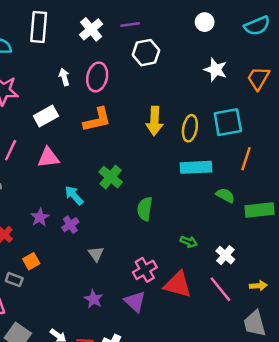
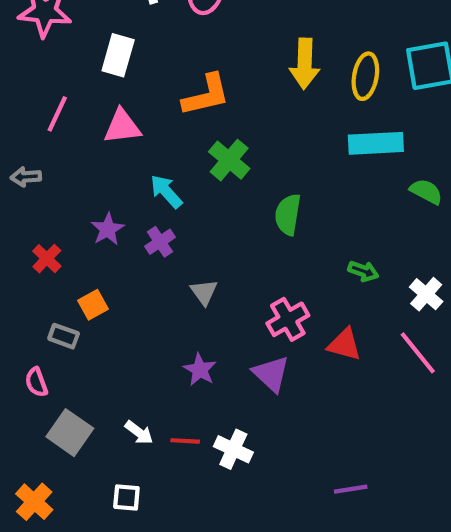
white rectangle: (46, 116) -> (118, 55), turned -45
orange L-shape: (97, 120) -> (206, 95), moved
red triangle: (178, 284) -> (344, 344), size x0.7

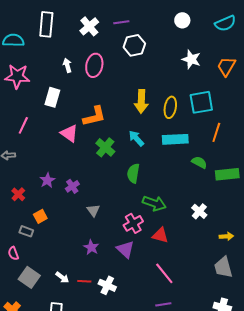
pink triangle: (122, 127) -> (69, 133), moved, turned 42
cyan arrow: (166, 191) -> (136, 138), moved
green arrow: (363, 271) -> (154, 203), moved, size x1.6
pink line: (418, 353) -> (164, 273), moved

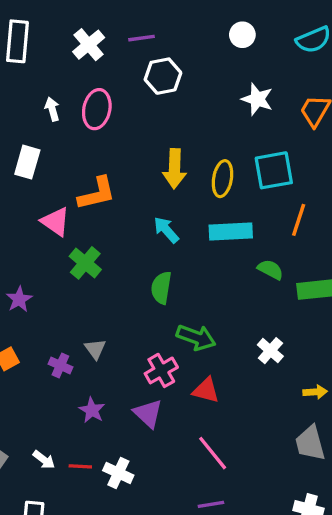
green cross: (105, 147) -> (85, 263), moved
purple cross: (72, 186) -> (60, 365), moved, turned -32

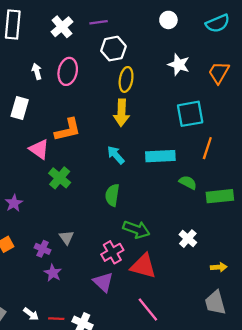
yellow ellipse: (223, 179) -> (126, 79), moved
red triangle: (206, 390) -> (143, 266), size x1.4
purple star: (92, 410) -> (53, 273), moved

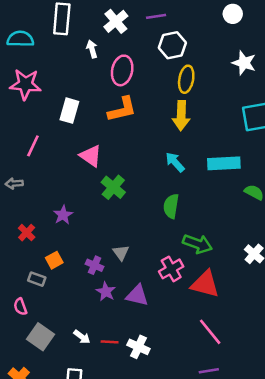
white arrow: (37, 71) -> (92, 49), moved
orange L-shape: (68, 130) -> (122, 109), moved
purple triangle: (103, 282) -> (137, 295), moved, turned -30

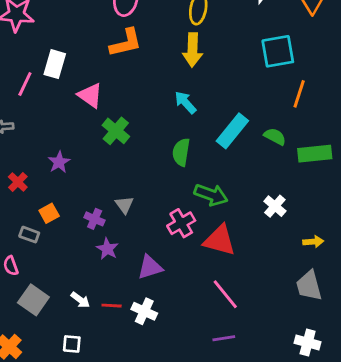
white rectangle: (69, 111) -> (55, 64), moved
cyan rectangle: (224, 163) -> (232, 131), moved, turned -48
purple triangle: (137, 295) -> (150, 267), moved, turned -30

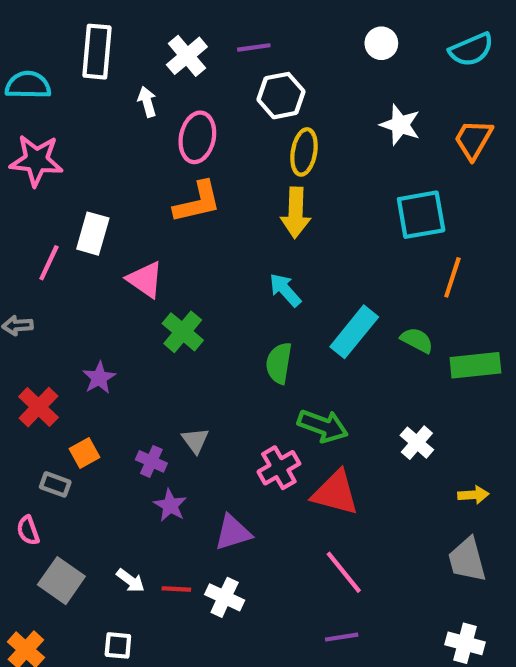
red cross: (18, 182) -> (38, 407), size x1.4

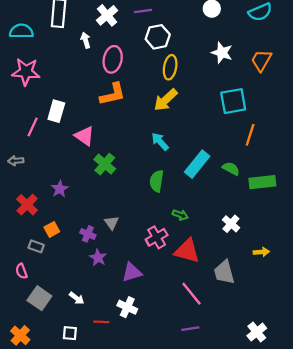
yellow arrow: (296, 213) -> (166, 100), turned 45
green arrow: (323, 426) -> (180, 215), size x0.6
gray trapezoid: (467, 560) -> (224, 272), moved
red line: (176, 589) -> (101, 322), moved
white cross: (465, 643) -> (257, 332), turned 36

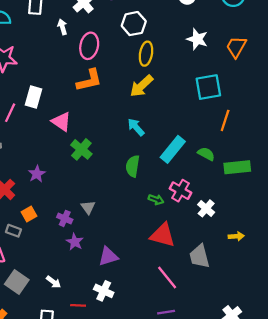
pink cross: (157, 237) -> (181, 191), moved, turned -30

